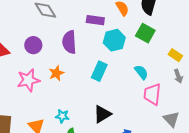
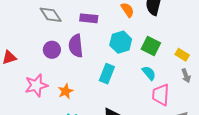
purple rectangle: (95, 20) -> (89, 18), moved
green square: (145, 33) -> (151, 46), moved
purple circle: (33, 45) -> (52, 50), moved
orange star: (56, 73) -> (66, 91), moved

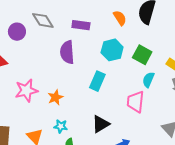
purple circle: (52, 50) -> (17, 32), moved
cyan semicircle: (149, 73) -> (148, 80), moved, turned -119
pink trapezoid: (161, 95) -> (135, 102), moved

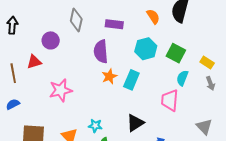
gray diamond: (43, 20) -> (76, 20), turned 45
purple circle: (17, 32) -> (51, 40), moved
orange star: (55, 97) -> (109, 76), moved

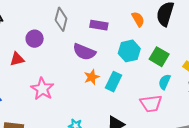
purple semicircle: (101, 52) -> (84, 52), turned -65
pink star: (61, 90) -> (42, 89), turned -30
pink trapezoid: (170, 100) -> (151, 103), turned -105

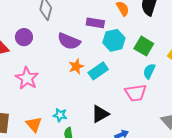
purple rectangle: (99, 25) -> (95, 23), moved
purple circle: (35, 39) -> (24, 37), moved
cyan rectangle: (114, 82) -> (98, 71), turned 30

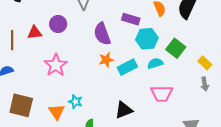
purple semicircle: (69, 41) -> (102, 34), turned 40
cyan semicircle: (149, 71) -> (155, 63), moved, turned 42
cyan star: (60, 115) -> (75, 102), moved

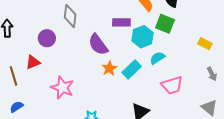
purple circle: (58, 24) -> (47, 38), moved
green square: (176, 48) -> (165, 24), moved
gray arrow: (205, 84) -> (212, 74), moved

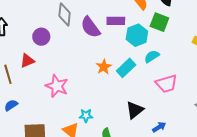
purple semicircle: (98, 45) -> (90, 27), moved

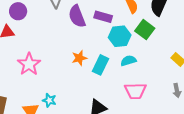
purple circle: (41, 37) -> (18, 11), moved
cyan rectangle: (126, 68) -> (101, 65), turned -36

